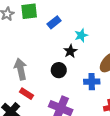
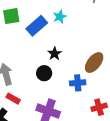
blue rectangle: (54, 22) -> (37, 26), size x1.5
cyan star: (81, 35) -> (60, 17), moved

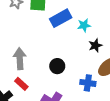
cyan star: (60, 17) -> (84, 25), moved
black star: (55, 54) -> (95, 45), moved

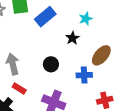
cyan star: (84, 25) -> (86, 19), moved
black star: (95, 45) -> (72, 38), moved

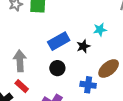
blue rectangle: (45, 17) -> (59, 41), moved

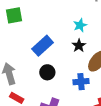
black star: (83, 46) -> (79, 46), moved

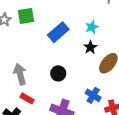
blue rectangle: (43, 46) -> (58, 32), moved
blue cross: (81, 82) -> (93, 95), moved, turned 35

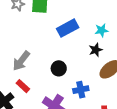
gray arrow: (20, 74) -> (21, 61), turned -140
blue cross: (93, 95) -> (81, 90), moved, turned 35

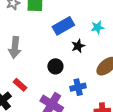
black star: (96, 50) -> (78, 46), moved
gray arrow: (21, 61) -> (15, 47), moved, turned -30

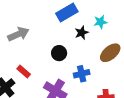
cyan star: (97, 27) -> (100, 22), moved
gray arrow: (15, 47) -> (18, 34), turned -120

